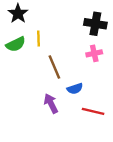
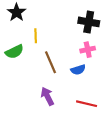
green semicircle: (16, 44) -> (14, 52), moved
blue semicircle: (75, 89) -> (78, 70), moved

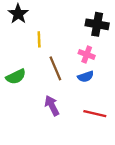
pink cross: (88, 50) -> (87, 55), moved, turned 32
green semicircle: (14, 52) -> (16, 77), moved

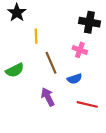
blue semicircle: (86, 77) -> (74, 79), moved

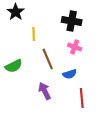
black cross: (89, 22) -> (72, 21), moved
red line: (87, 104) -> (82, 98), turned 72

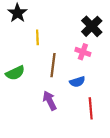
black cross: (72, 21) -> (92, 26), moved, turned 36
brown line: (48, 59) -> (53, 65), turned 30

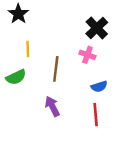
yellow line: (37, 37) -> (28, 49), moved
blue semicircle: (77, 82) -> (99, 86), moved

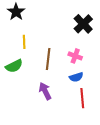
pink cross: (87, 55) -> (75, 56), moved
blue semicircle: (99, 86) -> (76, 77), moved

